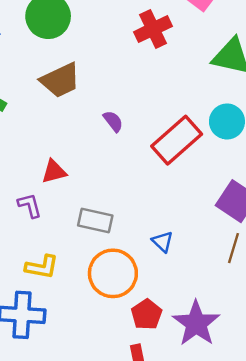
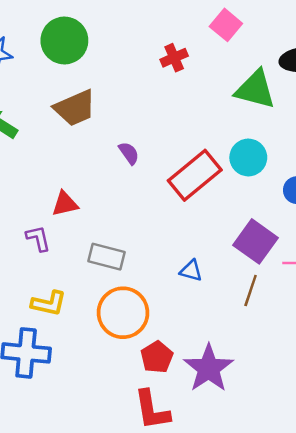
red cross: (153, 29) -> (174, 58), size x0.7
blue triangle: (162, 242) -> (191, 271), moved, turned -30

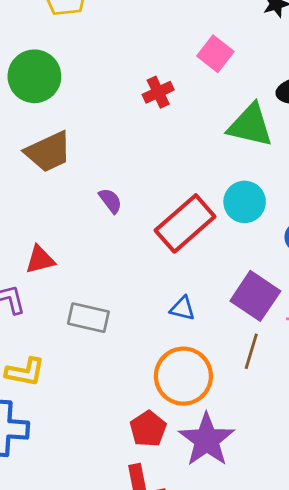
blue triangle: (191, 271) -> (183, 308), moved
orange circle: (123, 313) -> (183, 376), moved

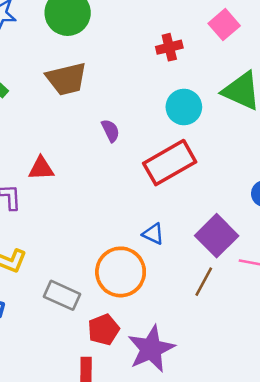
cyan circle: (245, 202) -> (184, 107), moved
gray rectangle: (88, 318) -> (62, 295), moved
orange circle: (183, 376) -> (121, 272), moved

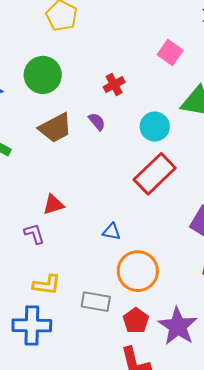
red cross: (169, 47) -> (114, 85), moved
purple semicircle: (111, 131) -> (97, 122), moved
blue triangle: (153, 234) -> (111, 232), moved

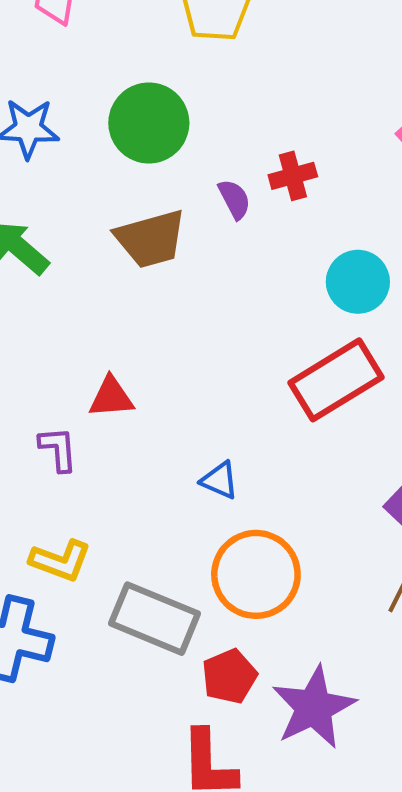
purple semicircle: (97, 122) -> (234, 199), moved
gray rectangle: (96, 302) -> (155, 619), size x1.4

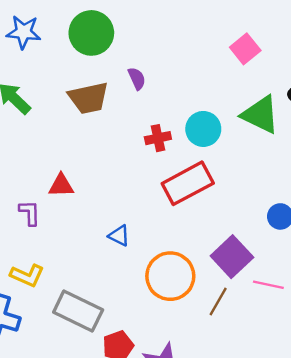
red cross: (293, 176) -> (158, 138), moved
orange circle: (256, 574) -> (170, 276), moved

